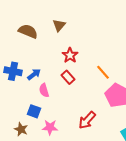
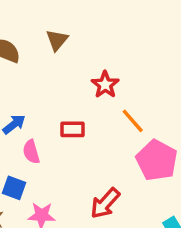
red star: (70, 55) -> (105, 85), moved
red rectangle: (68, 77) -> (72, 129), turned -48

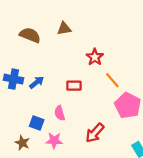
brown triangle: (57, 40) -> (64, 29), turned 40
pink semicircle: (31, 152) -> (60, 113), moved

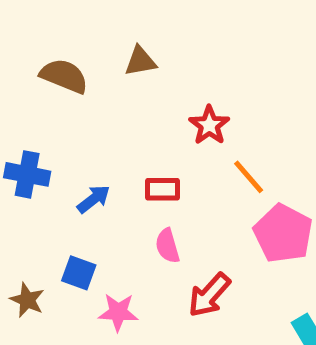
blue arrow: (37, 82) -> (94, 199), moved
pink semicircle: (60, 113) -> (167, 246), moved
brown star: (22, 143) -> (27, 300), moved

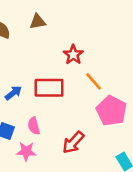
red rectangle: (163, 189) -> (49, 88), size x1.6
pink semicircle: (167, 246) -> (34, 126), moved

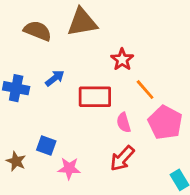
brown triangle: (38, 22) -> (82, 22), size x1.6
blue arrow: (13, 93) -> (55, 78), moved
pink semicircle: (34, 126) -> (124, 123), moved

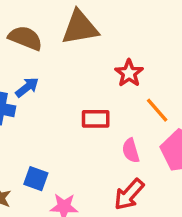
blue arrow: (55, 78) -> (27, 87), moved
red rectangle: (95, 97) -> (96, 119), size x0.7

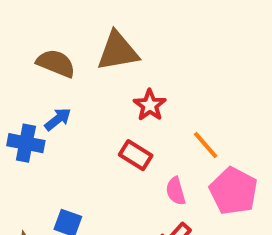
red star: (129, 73) -> (150, 105), moved
red rectangle: (96, 119) -> (136, 155), turned 32

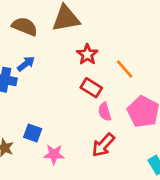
orange line: (206, 145) -> (125, 69), moved
red rectangle: (136, 155) -> (91, 88), moved

